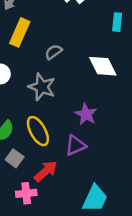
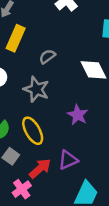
purple triangle: (76, 145) -> (68, 160), moved
pink cross: (26, 193) -> (22, 189), turned -30

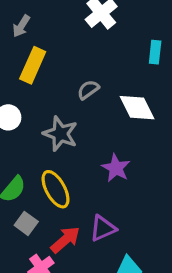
gray semicircle: (47, 56) -> (88, 90), moved

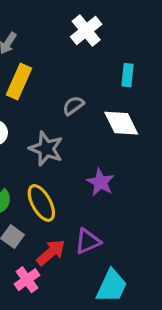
cyan rectangle: (155, 52) -> (128, 75), moved

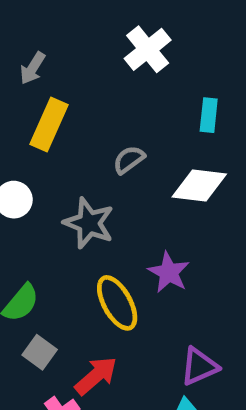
white diamond: (121, 123) -> (199, 186), turned -57
yellow ellipse: (41, 203) -> (117, 303), moved
purple triangle: (88, 241) -> (199, 366), moved

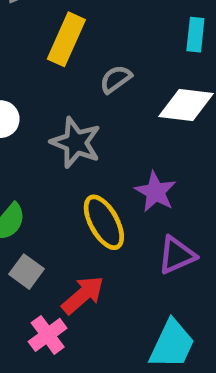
yellow rectangle: (49, 124) -> (66, 39), moved
purple triangle: (199, 366) -> (177, 255), moved

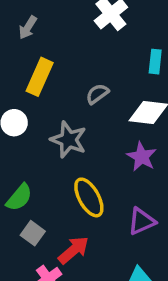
yellow rectangle: (66, 39) -> (40, 77), moved
purple star: (156, 192) -> (142, 157), moved

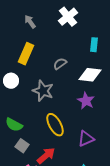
gray arrow: (28, 28) -> (30, 22), moved, turned 112
green semicircle: (19, 197) -> (14, 125), turned 78

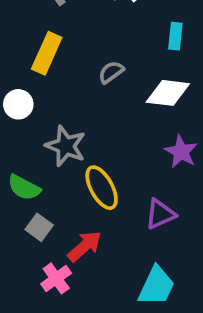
gray star: (43, 91) -> (66, 146), moved
purple star: (86, 101) -> (181, 152), moved

